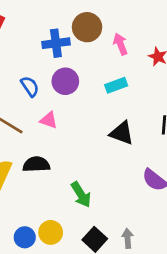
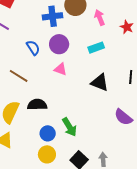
pink triangle: (49, 120) -> (60, 69), moved
blue circle: (25, 237) -> (48, 133), moved

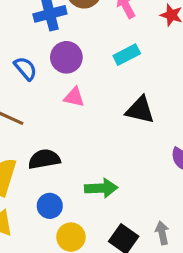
green arrow: (70, 127) -> (101, 188), turned -54
blue circle: (48, 133) -> (50, 206), moved

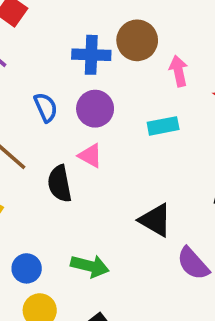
black triangle: (140, 110) -> (155, 220), moved
black semicircle: (44, 159) -> (60, 184), moved, turned -108

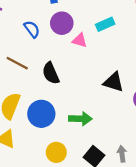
pink triangle: (90, 156) -> (80, 40), moved
blue circle: (27, 268) -> (41, 114), moved, size x1.5

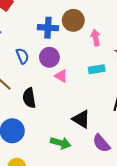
cyan rectangle: (105, 24) -> (97, 69), moved
green arrow: (80, 119) -> (61, 143), moved

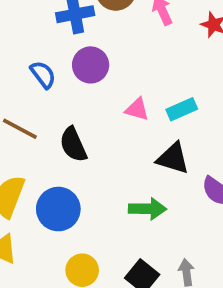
cyan rectangle: (97, 69) -> (182, 109), moved
pink triangle: (61, 76) -> (137, 109), moved

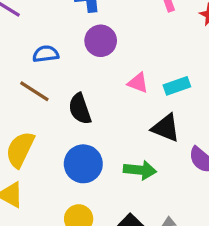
blue semicircle: (43, 75) -> (46, 54), moved, turned -65
blue circle: (58, 209) -> (83, 164), moved

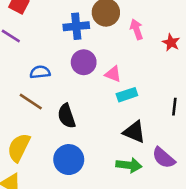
pink triangle: (138, 83) -> (113, 74), moved
cyan rectangle: (177, 86) -> (127, 95), moved
green arrow: (140, 170) -> (129, 165), moved

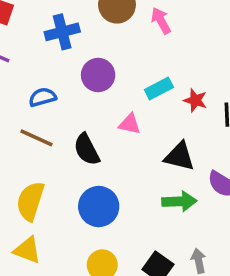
blue cross: (76, 26) -> (62, 32), moved
red star: (171, 42) -> (195, 100), moved
pink triangle: (113, 74) -> (130, 124), moved
cyan rectangle: (127, 95) -> (159, 88), moved

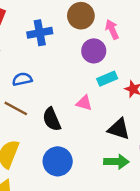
purple circle: (98, 75) -> (94, 51), moved

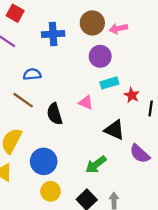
pink arrow: (112, 29) -> (118, 29), moved, turned -84
blue circle: (58, 161) -> (44, 161), moved
green arrow: (116, 162) -> (96, 165), moved, turned 135

